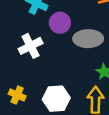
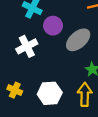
gray ellipse: (88, 39) -> (78, 40), turned -40

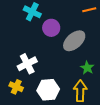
white cross: (27, 46) -> (27, 64), moved

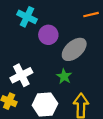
green star: (87, 68) -> (64, 76), moved

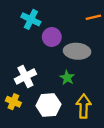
gray ellipse: (74, 49) -> (77, 51), turned 45

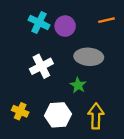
purple circle: (52, 37) -> (65, 26), moved
white cross: (25, 76) -> (41, 66), moved

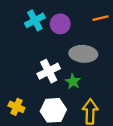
cyan cross: (39, 22) -> (35, 20), turned 36
white cross: (41, 66) -> (49, 71), moved

